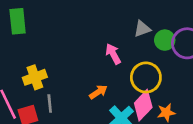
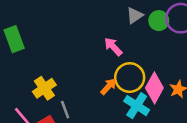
yellow circle: (146, 77) -> (130, 78), moved

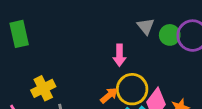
gray triangle: (135, 15) -> (146, 26), turned -42
pink arrow: (113, 47) -> (119, 55), turned -144

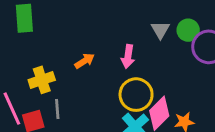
green circle: (170, 35) -> (188, 30), moved
orange arrow: (109, 95) -> (85, 61), moved

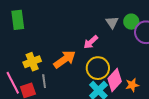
pink arrow: (128, 57) -> (91, 42), turned 42
orange arrow: (85, 61) -> (65, 59), moved, size x1.6

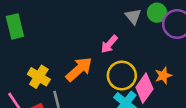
yellow cross: (32, 62) -> (39, 77), turned -30
orange star: (132, 85) -> (163, 75), moved

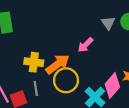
yellow circle: (122, 75) -> (66, 80), moved
yellow cross: (39, 77) -> (34, 62), moved, turned -30

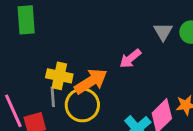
yellow circle: (66, 80) -> (82, 105), moved
gray line: (36, 88) -> (53, 97), moved

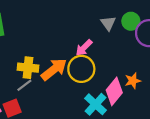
gray line: (53, 97) -> (24, 85), turned 63
yellow circle: (82, 105) -> (81, 69), moved

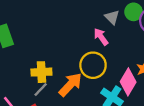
pink arrow: (84, 48) -> (101, 37), moved, turned 108
orange arrow: (54, 69) -> (70, 85), moved

